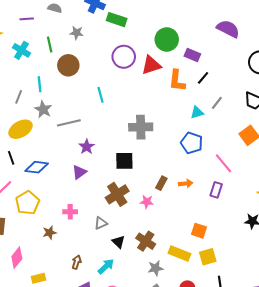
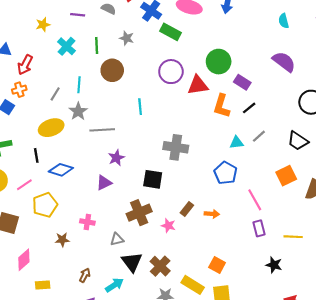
purple rectangle: (216, 190) -> (259, 228), moved, turned -42
black triangle: (118, 242) -> (132, 262), size x1.5

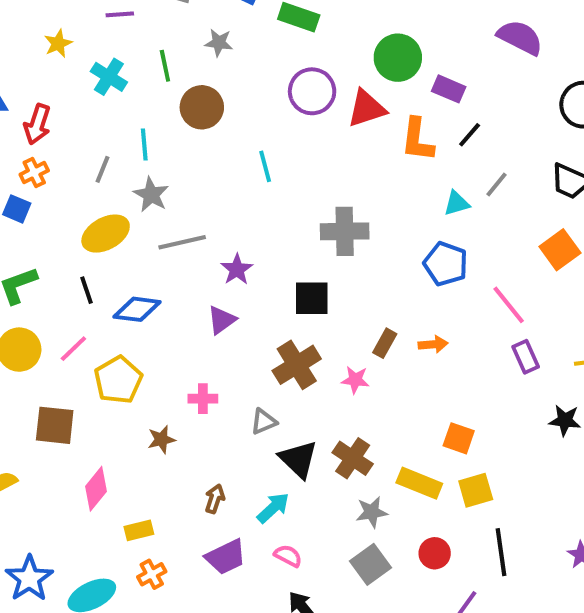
gray line: (102, 130) -> (182, 242), moved

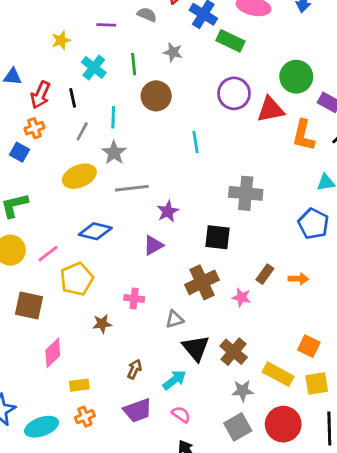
black line: (86, 290) -> (73, 98), moved
red circle: (435, 553) -> (283, 424), size x1.6

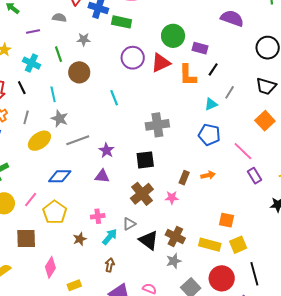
gray line: (82, 131) -> (26, 117), moved
purple triangle: (153, 245) -> (102, 176), turned 49
cyan arrow: (174, 380) -> (110, 237), moved
gray star: (243, 391) -> (174, 261), moved

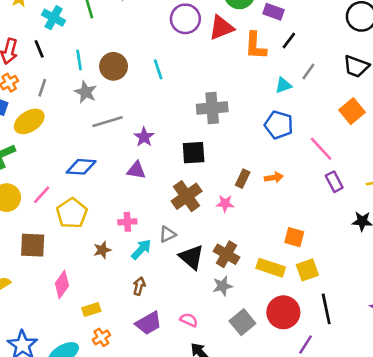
brown circle: (79, 72) -> (114, 66), moved
yellow ellipse: (39, 141) -> (29, 121), moved

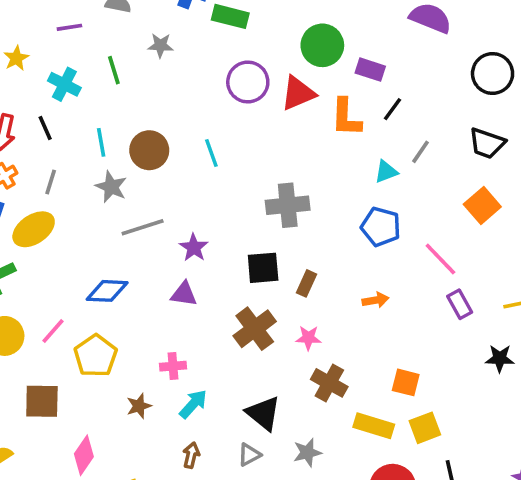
brown rectangle: (243, 179) -> (306, 283), moved
gray triangle: (167, 234) -> (249, 455), moved
brown cross: (227, 254) -> (329, 383), moved

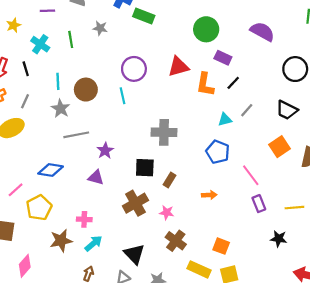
green circle: (322, 45) -> (206, 29), moved
purple circle: (248, 82) -> (134, 69), moved
brown star: (139, 406) -> (61, 241), size x1.5

